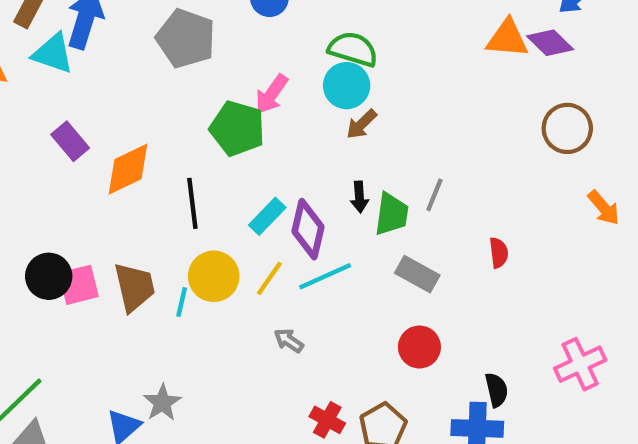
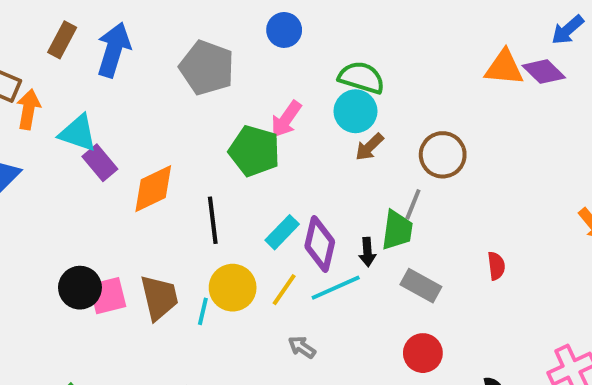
cyan triangle: (53, 53) -> (78, 133), moved
brown circle: (567, 128) -> (443, 155), moved
gray line: (434, 195) -> (413, 204), moved
black arrow: (359, 197) -> (367, 252), moved

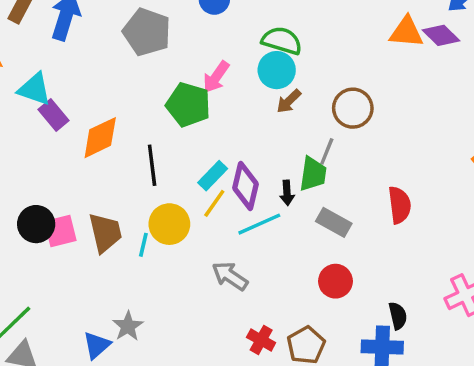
red semicircle: (496, 266) -> (400, 205), size x1.5
yellow line: (284, 290) -> (214, 203), moved
gray arrow: (302, 347) -> (230, 276), size x1.5

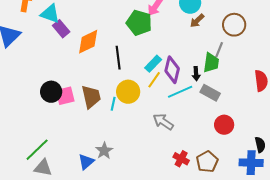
gray rectangle: (334, 222) -> (210, 93), moved

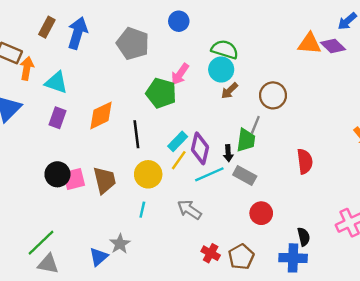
purple rectangle: (61, 29) -> (57, 118), moved, turned 60
cyan line: (113, 104) -> (142, 210), moved

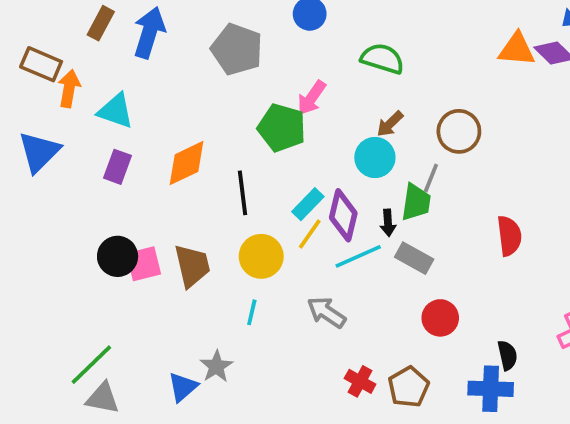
cyan circle: (221, 69) -> (375, 157), moved

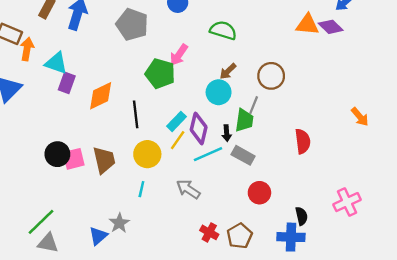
purple rectangle: (118, 167) -> (67, 83), moved

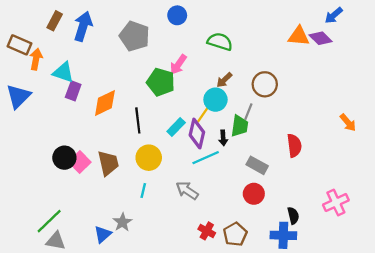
yellow line: (178, 140) -> (203, 114), moved
gray rectangle: (243, 155) -> (257, 165), moved
pink square: (74, 159) -> (80, 162), turned -30

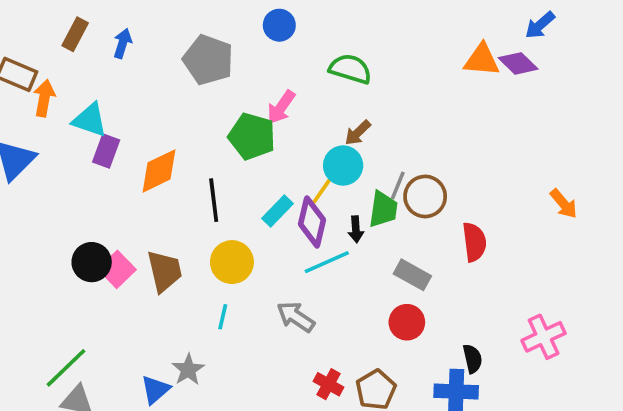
blue arrow: (83, 26) -> (123, 43), size x0.6
brown circle: (265, 84) -> (425, 196), moved

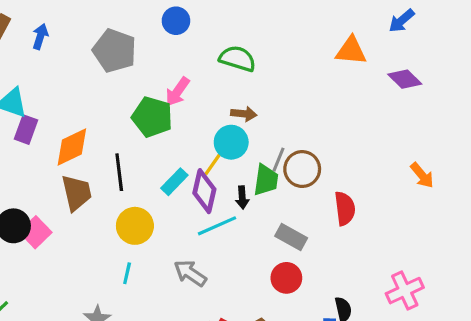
purple diamond: (518, 63) -> (405, 79), moved
brown arrow: (358, 133) -> (244, 114), turned -130
brown trapezoid: (164, 271) -> (77, 193), moved

